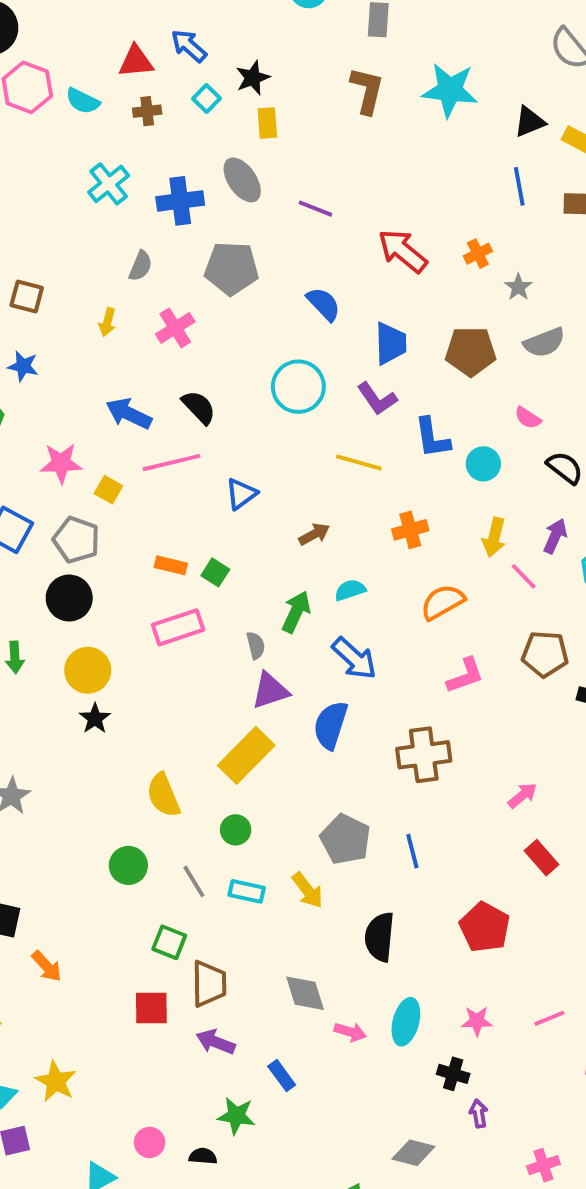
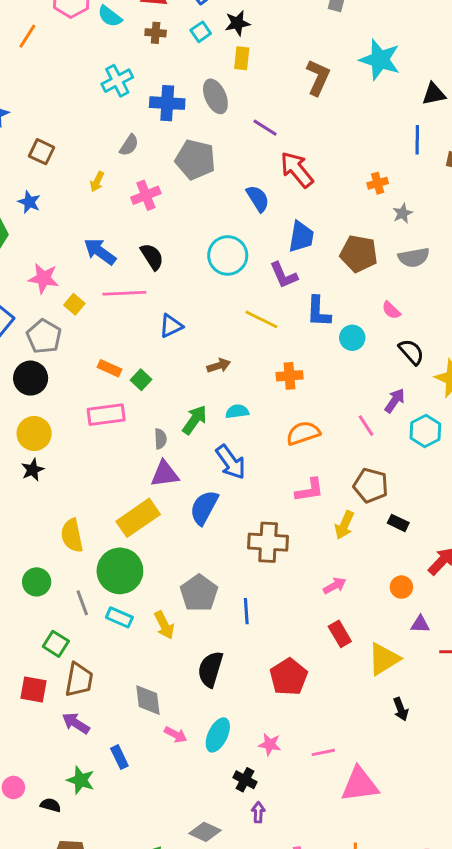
brown L-shape: (367, 90) -> (318, 77), moved
red arrow: (403, 251) -> (297, 170), moved
yellow arrow: (494, 537) -> (344, 525), moved
green circle: (236, 830) -> (120, 571), size x2.0

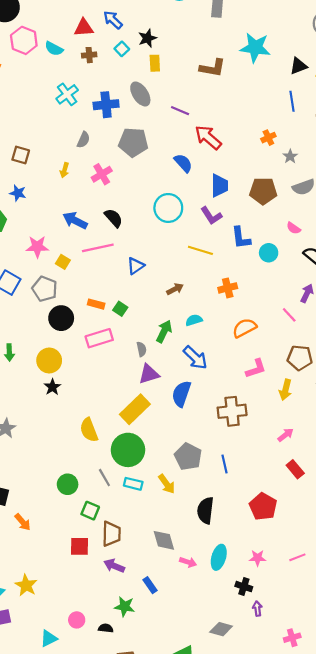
brown L-shape: (318, 77) -> (213, 68), turned 85
black circle: (31, 378) -> (61, 318), moved
green circle: (37, 582) -> (68, 484), moved

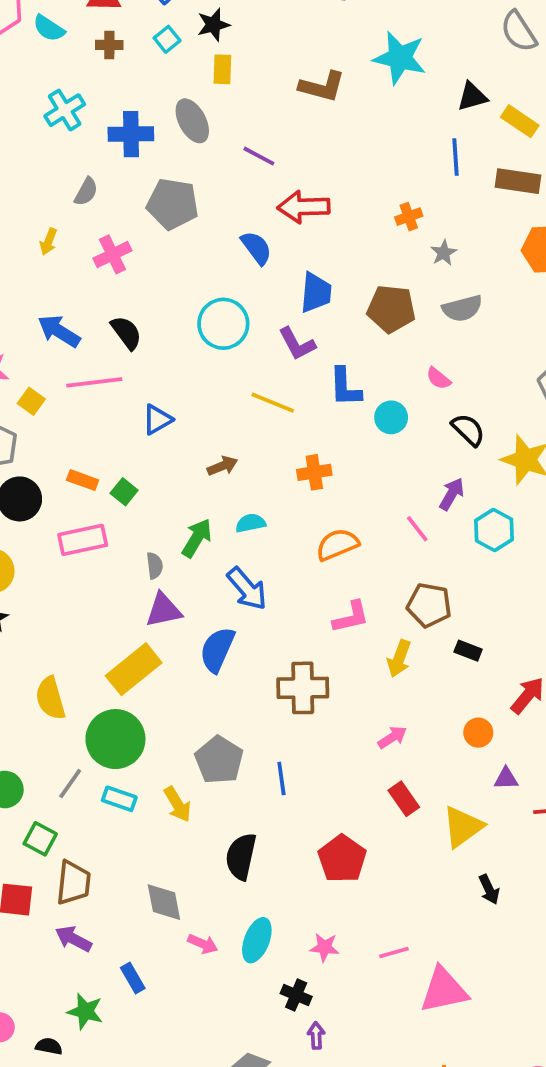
red arrow: (208, 137) -> (304, 207), turned -48
gray line: (104, 478) -> (70, 784), turned 60

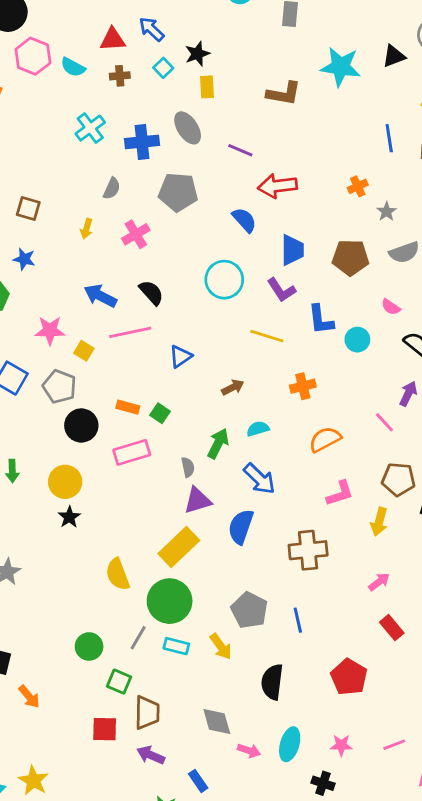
black triangle: (472, 97) -> (394, 56), moved

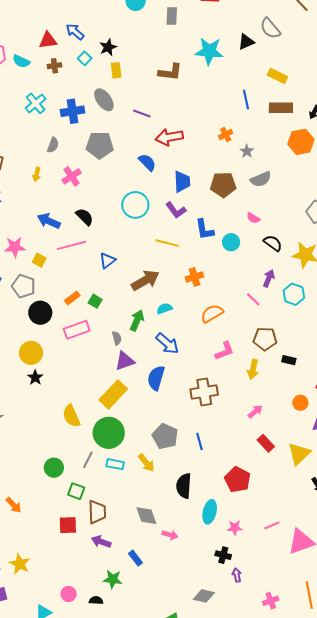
brown arrow: (233, 387) -> (145, 280), size x1.8
orange rectangle: (128, 407) -> (72, 298), turned -49
cyan ellipse: (290, 744) -> (210, 512), moved

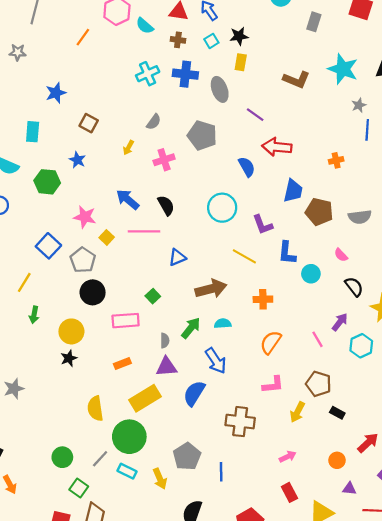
blue cross: (72, 111) -> (185, 74), moved
gray star: (247, 151) -> (359, 105), moved
blue trapezoid: (182, 182) -> (293, 191), moved
orange rectangle: (72, 298) -> (122, 364), moved
orange semicircle: (212, 314) -> (271, 342), turned -40

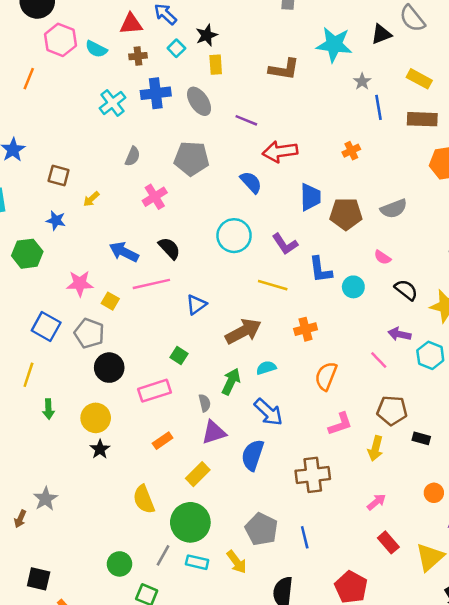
yellow arrow: (128, 148) -> (91, 199), moved, turned 32
purple arrow: (340, 322) -> (399, 334), turned -102
yellow rectangle: (145, 398) -> (198, 474), size x0.7

